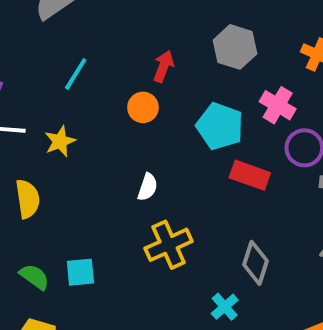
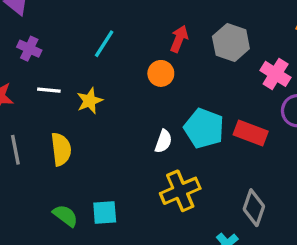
gray hexagon: (235, 47) -> (231, 43), moved
cyan pentagon: (220, 126) -> (204, 128), moved

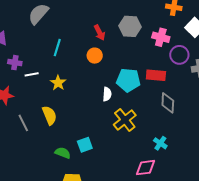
red arrow: (179, 39) -> (100, 33), turned 147
white line: (49, 90) -> (32, 74), moved
gray diamond: (254, 208) -> (168, 103), moved

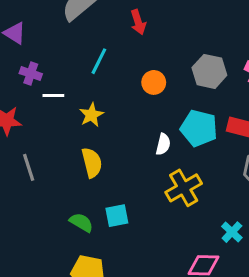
gray hexagon: (130, 26) -> (209, 71), moved
red arrow: (100, 33) -> (138, 22), moved
yellow semicircle: (49, 115) -> (92, 163), moved

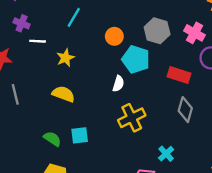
cyan pentagon: (199, 128) -> (136, 59), moved
yellow semicircle: (92, 163) -> (63, 94), turned -60

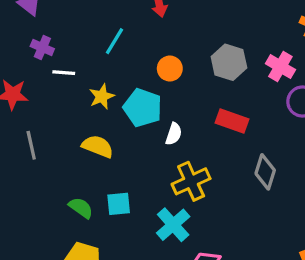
cyan pentagon: (136, 59) -> (143, 108), moved
red rectangle: (179, 75) -> (232, 121), moved
cyan cross: (166, 154) -> (173, 225), moved, size x1.5

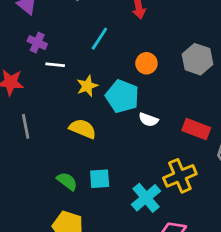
red rectangle: (232, 121) -> (196, 129), moved
white semicircle: (174, 134) -> (148, 120), turned 90
yellow cross: (191, 181) -> (180, 176), moved

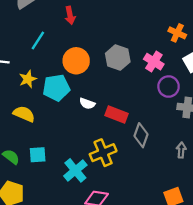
orange circle: (146, 63) -> (76, 61), size x1.5
cyan pentagon: (122, 96) -> (56, 88), turned -30
white semicircle: (148, 120) -> (87, 104), moved

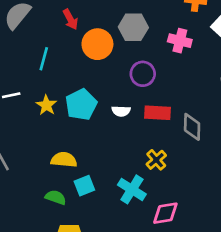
gray hexagon: (118, 58) -> (133, 27), moved
orange circle: (76, 61) -> (97, 44), moved
purple circle: (169, 87) -> (143, 74), moved
yellow semicircle: (24, 114) -> (64, 160), moved
yellow cross: (103, 153) -> (156, 160), size x0.7

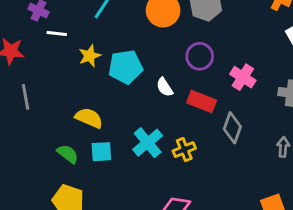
pink cross: (180, 41) -> (243, 77), moved
white semicircle: (121, 111) -> (165, 87), turned 36
cyan cross: (132, 189) -> (148, 143), moved

